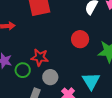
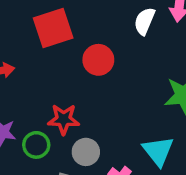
red circle: (80, 39) -> (98, 60), moved

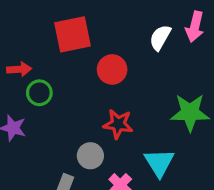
red star: (64, 119) -> (118, 124), moved
green circle: (36, 145) -> (39, 93), moved

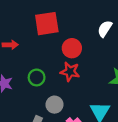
green circle: (39, 93) -> (37, 77), moved
red star: (118, 124) -> (70, 72), moved

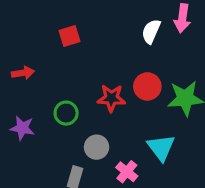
red square: (47, 24) -> (69, 36), size x0.6
red circle: (72, 48) -> (147, 86), moved

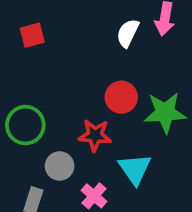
red star: (111, 98) -> (95, 135), moved
green circle: (66, 113) -> (25, 125), size x1.4

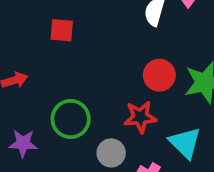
red square: (32, 35) -> (62, 30), turned 30

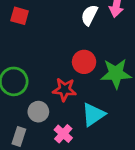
cyan triangle: (185, 143) -> (93, 115), turned 30

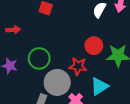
gray circle: (38, 112) -> (57, 82), size x1.6

